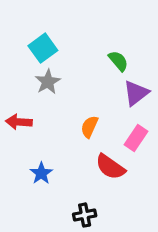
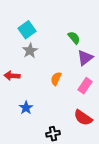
red semicircle: (110, 167) -> (83, 118), moved

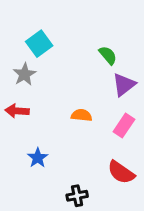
gray star: (30, 51) -> (24, 74), moved
orange semicircle: (56, 79) -> (82, 115), turned 72

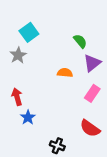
red arrow: (17, 111) -> (17, 97), moved, turned 70
orange semicircle: (82, 115) -> (65, 73), moved
black cross: (77, 196) -> (57, 146), turned 32

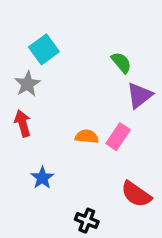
orange semicircle: (65, 73) -> (87, 137), moved
pink rectangle: (92, 93) -> (118, 137), moved
red arrow: (17, 97) -> (23, 123), moved

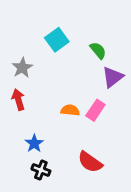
cyan square: (44, 49) -> (57, 40), moved
red semicircle: (136, 194) -> (90, 162), moved
black cross: (87, 221) -> (41, 170), moved

